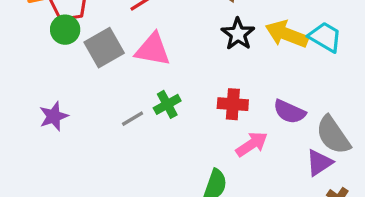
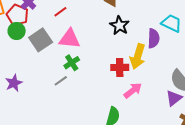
yellow arrow: (287, 34) -> (138, 56), moved, turned -90
green cross: (167, 104) -> (72, 63), moved
purple semicircle: (289, 112) -> (154, 38), moved, turned -108

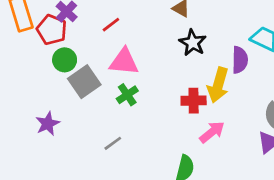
green circle: (17, 31) -> (65, 60), moved
gray square: (41, 40) -> (84, 82), moved
gray line: (61, 81) -> (113, 143), moved

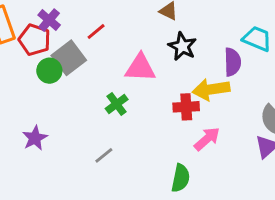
pink triangle: (124, 62) -> (140, 68), moved
gray square: (84, 82) -> (69, 58), moved
yellow arrow: (218, 85) -> (211, 89), turned 68

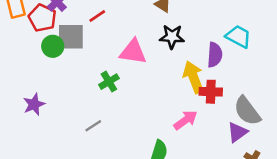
black star: (182, 46) -> (172, 37), turned -30
gray square: (69, 58) -> (71, 37), turned 32
yellow arrow: (211, 89) -> (193, 77), turned 72
red cross: (186, 107) -> (211, 92), moved

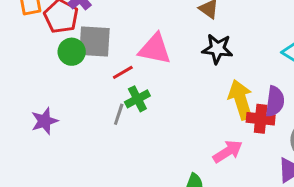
red line: (97, 16) -> (123, 72), moved
pink triangle: (133, 52) -> (155, 49), moved
purple semicircle: (215, 55) -> (275, 101), moved
gray line: (93, 126) -> (119, 114), moved, turned -42

